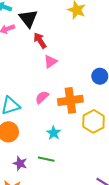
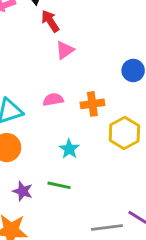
pink semicircle: (42, 97) -> (53, 100), turned 32
orange cross: (70, 100) -> (92, 104), size x0.7

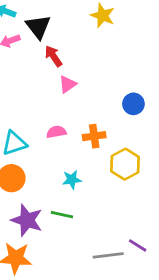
cyan star: (69, 149) -> (72, 180), turned 30
purple star: (23, 191) -> (27, 220), size x1.6

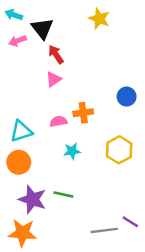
pink triangle: (68, 84) -> (53, 79), moved
orange cross: (94, 136) -> (83, 113), moved
cyan star: (72, 180) -> (72, 151), moved

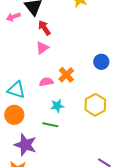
orange cross: (83, 113) -> (66, 75), turned -35
cyan triangle: (21, 131) -> (16, 90), turned 36
green line: (63, 194) -> (50, 125), moved

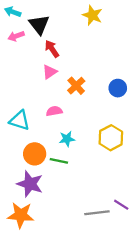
orange cross: (66, 75) -> (76, 86), moved
orange circle: (14, 115) -> (35, 154), moved

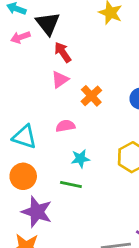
orange circle: (35, 154) -> (23, 176), moved

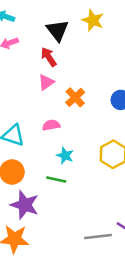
black triangle: (48, 24) -> (58, 30), moved
cyan star: (80, 159) -> (65, 156), turned 30

